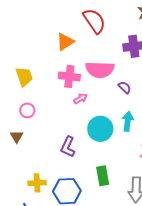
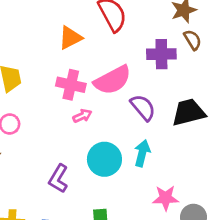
pink semicircle: (100, 70) -> (113, 80), turned -36
purple semicircle: (125, 87) -> (143, 108), size x1.5

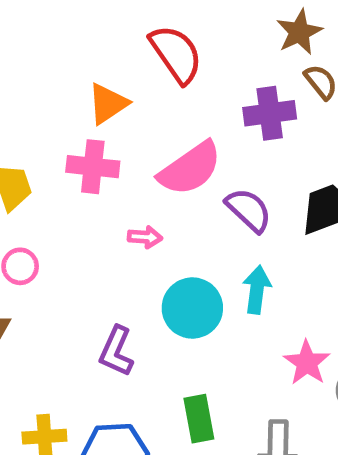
pink cross: (71, 85) -> (93, 167), moved
pink arrow: (82, 116) -> (145, 237), turned 36
pink star: (166, 198) -> (307, 363), turned -30

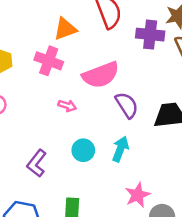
purple cross: (270, 113) -> (150, 35), moved
cyan circle: (192, 308) -> (83, 150), size x0.7

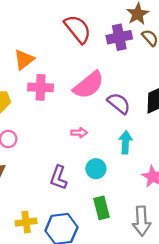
orange triangle: (65, 29) -> (24, 60), moved
pink arrow: (67, 106) -> (79, 133), moved
cyan circle: (83, 150) -> (96, 169), moved

